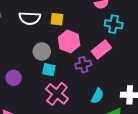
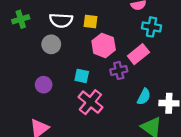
gray circle: (42, 51) -> (51, 44), moved
cyan semicircle: (97, 96) -> (144, 97), moved

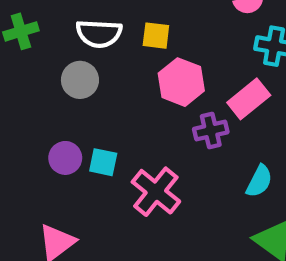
cyan square: (82, 76) -> (103, 162), moved

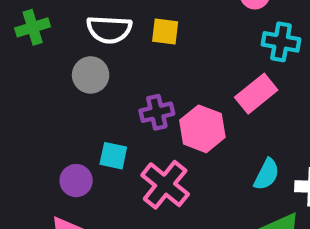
pink hexagon: (181, 82) -> (202, 129), moved
purple cross: (211, 131) -> (157, 112), moved
purple circle: (65, 158) -> (76, 181), moved

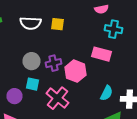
gray circle: (91, 75) -> (32, 61), moved
pink rectangle: (256, 94) -> (102, 54), turned 54

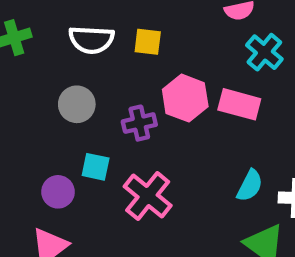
cyan cross: (114, 29) -> (264, 52), turned 30
gray circle: (32, 61) -> (77, 104), moved
pink hexagon: (76, 71) -> (185, 98), moved

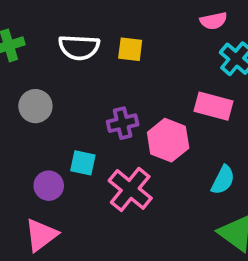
pink hexagon: (185, 98) -> (168, 140), moved
gray circle: (77, 104) -> (35, 106), moved

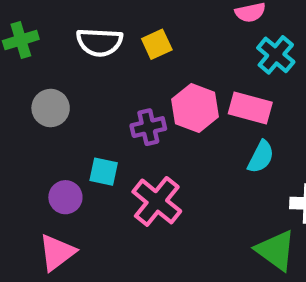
yellow square: (130, 49) -> (157, 44), turned -32
pink hexagon: (168, 140) -> (195, 108), moved
cyan semicircle: (223, 180) -> (261, 157), moved

